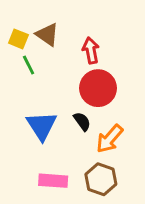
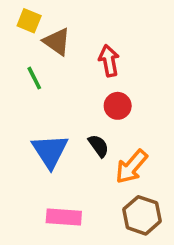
yellow square: (18, 39) -> (29, 21), moved
red circle: (98, 88) -> (118, 106), size x0.6
brown hexagon: (101, 179) -> (142, 215), moved

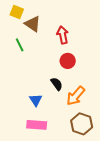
blue triangle: (50, 151) -> (36, 100), moved, size x0.6

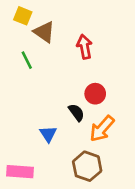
red circle: (68, 61) -> (95, 94), moved
brown hexagon: (82, 124) -> (87, 166), moved
pink rectangle: (37, 125) -> (20, 172), moved

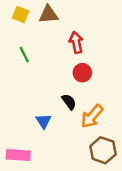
brown triangle: (44, 32) -> (48, 15), moved, turned -40
red circle: (95, 94) -> (82, 73), moved
brown hexagon: (87, 166) -> (103, 150), moved

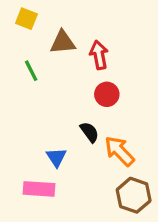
brown triangle: (48, 15) -> (63, 42), moved
orange arrow: (92, 116) -> (119, 151), turned 95
pink rectangle: (18, 155) -> (39, 189), moved

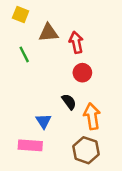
orange arrow: (119, 151) -> (92, 116), turned 35
brown hexagon: (134, 195) -> (86, 150), moved

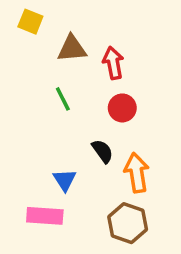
green line: (24, 54) -> (63, 99), moved

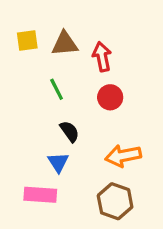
yellow square: (30, 22) -> (27, 40), moved, turned -30
black semicircle: (102, 151) -> (70, 131), moved
orange arrow: (137, 173) -> (123, 156), turned -92

